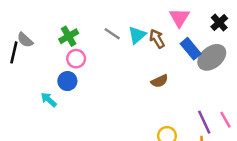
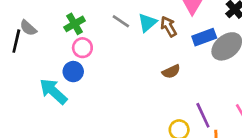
blue rectangle: (191, 49) -> (204, 37), turned -70
cyan arrow: (49, 100) -> (53, 91), size x1.6
purple line: (204, 122) -> (203, 115), moved

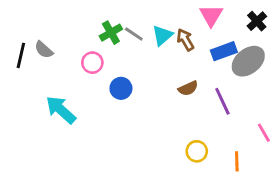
green cross: (75, 24) -> (111, 33), moved
gray semicircle: (28, 28) -> (44, 50), moved
blue circle: (73, 72) -> (121, 88), moved
purple line: (203, 115) -> (222, 101), moved

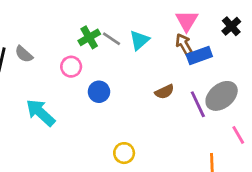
brown arrow: (185, 40) -> (184, 44), moved
gray ellipse: (248, 61) -> (222, 96), moved
yellow circle: (197, 151) -> (124, 153), moved

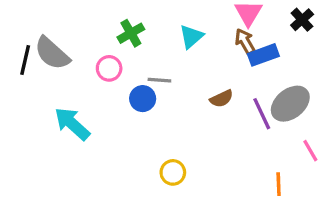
gray line: (112, 39) -> (159, 80), moved, turned -30
gray semicircle: (24, 54) -> (52, 53), size x1.6

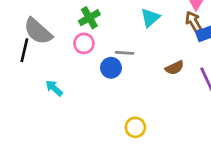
green cross: (131, 33) -> (89, 18), moved
black line: (25, 60) -> (24, 50), moved
cyan arrow: (72, 124) -> (54, 88), size x0.6

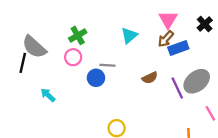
brown arrow: (194, 22) -> (166, 39), turned -108

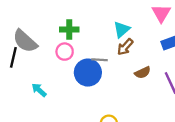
green cross: (78, 35) -> (69, 29), turned 30
brown arrow: (166, 39) -> (125, 47), moved
blue circle: (96, 78) -> (88, 73), size x1.5

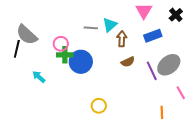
green cross: (69, 29) -> (65, 55), moved
brown arrow: (125, 47) -> (122, 39), moved, turned 140
gray line: (100, 60) -> (91, 28), moved

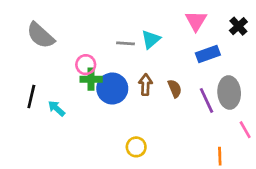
gray semicircle: (27, 35) -> (41, 35), moved
brown arrow: (122, 39) -> (145, 85), moved
black line: (17, 49) -> (31, 96), moved
brown semicircle: (128, 62) -> (175, 89), turned -88
gray ellipse: (169, 65) -> (229, 92), turned -55

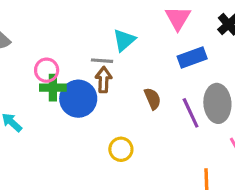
gray line: (126, 43) -> (102, 61), moved
brown arrow: (145, 85) -> (104, 80), moved
yellow circle: (136, 147) -> (121, 149), moved

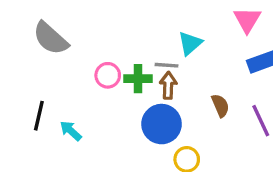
green cross: (53, 88) -> (138, 79), moved
blue circle: (78, 99) -> (162, 124), moved

